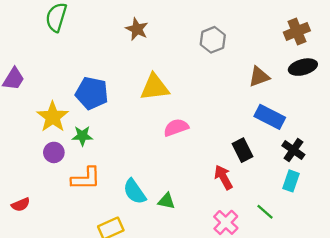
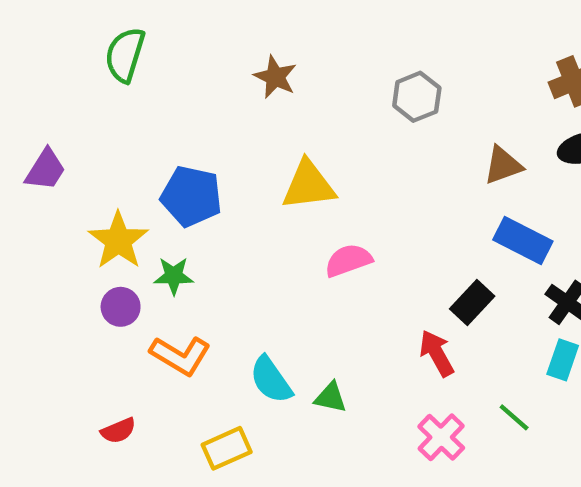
black rectangle: (242, 150) -> (472, 302), turned 70
orange L-shape: (86, 179) -> (180, 355), turned 32
red semicircle: (21, 205) -> (118, 431), moved

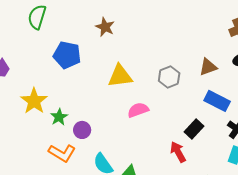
gray hexagon: (417, 97) -> (169, 77), moved
blue pentagon: (191, 196) -> (67, 55), moved
green star: (174, 276) -> (59, 117), turned -30
purple circle: (121, 307) -> (82, 130), moved

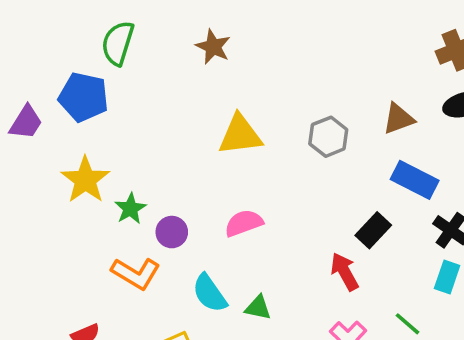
green semicircle: (37, 17) -> (118, 43), moved
blue pentagon: (67, 55) -> (84, 97), moved
pink semicircle: (138, 110) -> (244, 223), moved

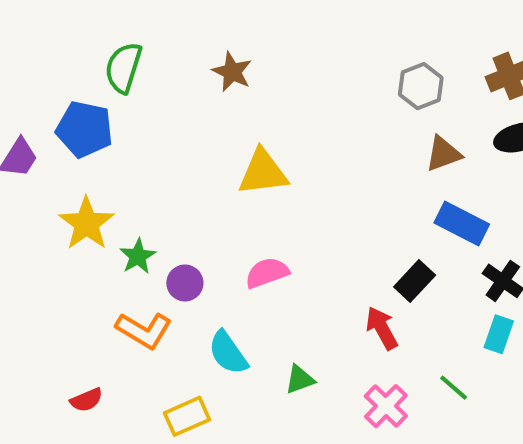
gray hexagon: (328, 137) -> (421, 86), moved
green triangle: (258, 308) -> (300, 379), moved, turned -32

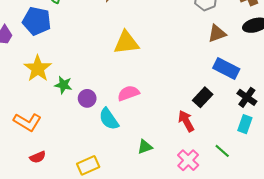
green star: (138, 256) -> (63, 85), turned -30
orange L-shape: (144, 330) -> (27, 122), moved
cyan semicircle: (228, 353) -> (109, 119), moved

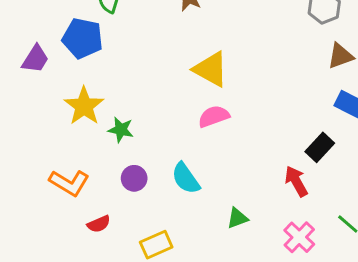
yellow triangle: (126, 43) -> (211, 69), turned 36
pink semicircle: (128, 93) -> (214, 116), moved
purple circle: (87, 98) -> (134, 178), moved
red semicircle: (38, 157) -> (99, 224), moved

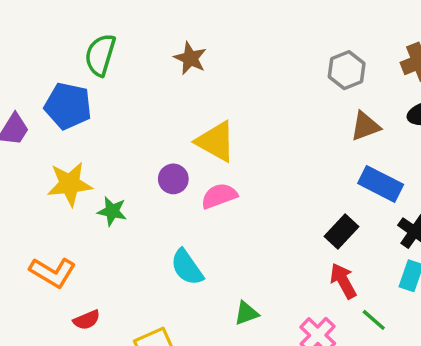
yellow star: (84, 106) -> (70, 184), turned 30
purple circle: (134, 178) -> (173, 179), moved
red arrow: (296, 181) -> (343, 281), moved

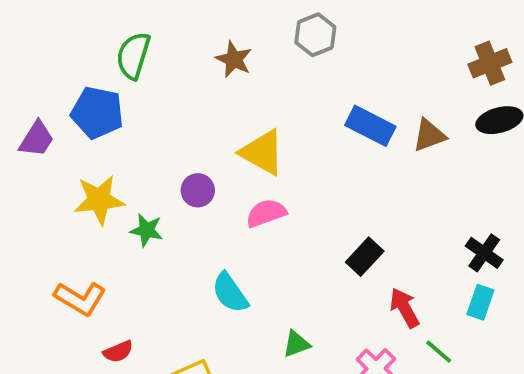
gray hexagon: (347, 70) -> (315, 35), moved
purple circle: (173, 179) -> (198, 190), moved
blue rectangle: (381, 184) -> (370, 126), moved
black rectangle: (342, 232) -> (365, 257), moved

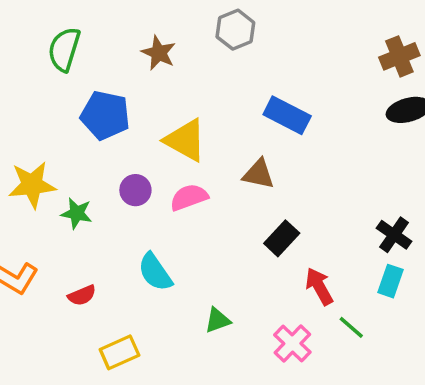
blue pentagon: (97, 113) -> (105, 115), moved
brown triangle: (429, 135) -> (259, 174), moved, turned 32
purple circle: (198, 190) -> (135, 190), moved
red semicircle: (118, 352) -> (82, 295), moved

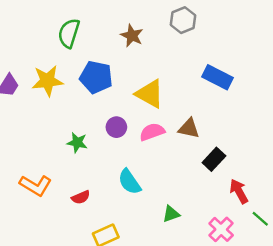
brown triangle: (259, 174) -> (189, 128), moved
yellow star: (32, 185) -> (47, 81), moved

